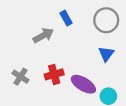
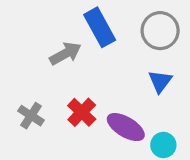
blue rectangle: (66, 18) -> (100, 27), size x1.6
red cross: (54, 74) -> (82, 112), turned -30

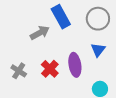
purple ellipse: (126, 127) -> (75, 65), moved, turned 50

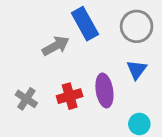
red cross: (50, 69) -> (70, 96), turned 30

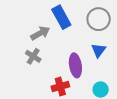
red cross: (70, 96) -> (60, 86), moved
gray cross: (26, 99) -> (33, 56), moved

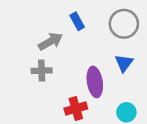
blue rectangle: (61, 17) -> (77, 21), size x0.6
gray cross: (33, 56) -> (42, 71), turned -35

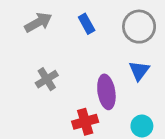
gray arrow: (51, 41) -> (38, 22), moved
gray cross: (42, 71) -> (47, 79), turned -30

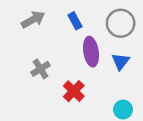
purple ellipse: (106, 92) -> (91, 52), moved
red cross: (85, 122) -> (74, 91), moved, turned -30

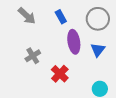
gray arrow: (33, 20) -> (27, 16), turned 72

